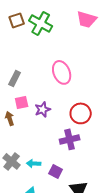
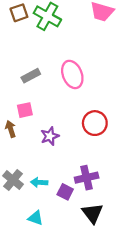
gray rectangle: (15, 78) -> (31, 76), moved, turned 35
purple star: (43, 109) -> (50, 136), moved
purple cross: (70, 139) -> (87, 178), moved

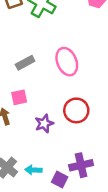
red circle: (95, 123) -> (76, 110), moved

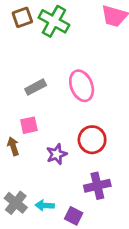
purple cross: (81, 165) -> (97, 186), moved

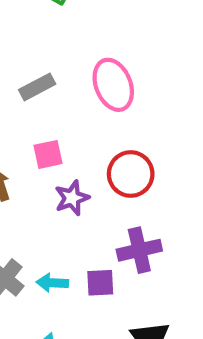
pink square: (29, 125) -> (48, 154), moved
purple square: (74, 216) -> (100, 283), moved, turned -30

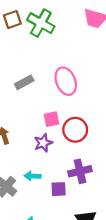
pink square: (48, 154) -> (51, 119), moved
cyan arrow: (52, 283) -> (32, 176), moved

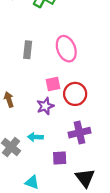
gray rectangle: (24, 82) -> (28, 50), turned -56
purple square: (59, 189) -> (60, 158), moved

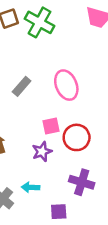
gray rectangle: (28, 50) -> (22, 86), turned 35
purple cross: (80, 133) -> (82, 182), turned 30

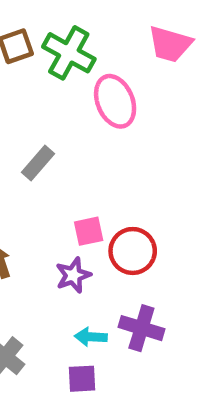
pink ellipse: (66, 85) -> (115, 101), moved
cyan arrow: (31, 187) -> (91, 337), moved
purple square: (59, 212) -> (82, 379), moved

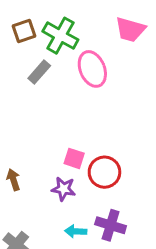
gray rectangle: (38, 163) -> (39, 72), moved
pink square: (89, 231) -> (74, 158), turned 30
purple star: (73, 275) -> (64, 189), turned 30

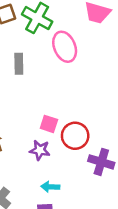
gray rectangle: (39, 72) -> (19, 64), moved, turned -42
purple cross: (111, 225) -> (101, 162), moved

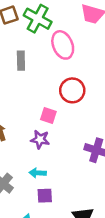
red circle: (75, 136) -> (72, 90), moved
cyan arrow: (50, 187) -> (38, 173), moved

